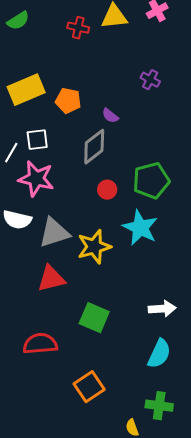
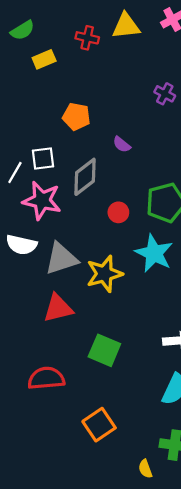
yellow rectangle: (26, 90) -> (44, 59), moved, size x0.6
purple semicircle: (110, 116) -> (122, 144), moved
gray diamond: (94, 147) -> (85, 177), moved

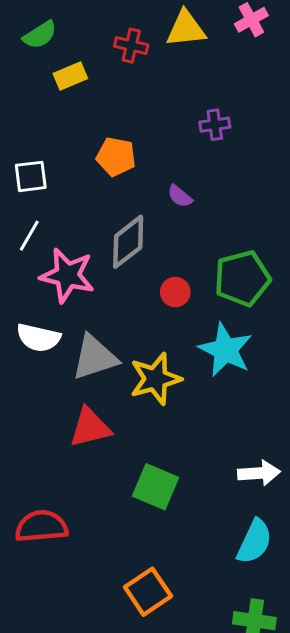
purple cross: (165, 94) -> (215, 125), moved, turned -36
white square: (43, 158) -> (31, 176), moved
red semicircle: (46, 378) -> (41, 526), moved

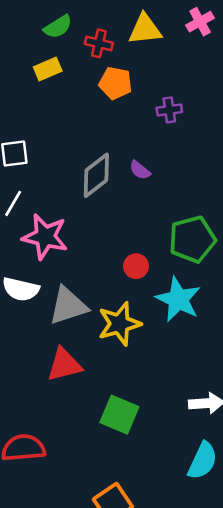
green semicircle: (40, 35) -> (58, 27), moved
orange pentagon: (116, 157) -> (116, 83), moved
gray diamond: (128, 242) -> (96, 175), moved
red circle: (175, 292) -> (136, 266), moved

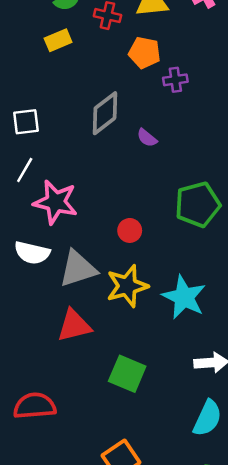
orange pentagon: (116, 83) -> (144, 53), moved
gray diamond: (96, 175) -> (105, 113), moved
red circle: (136, 266) -> (130, 230), moved
cyan star: (178, 299) -> (184, 297), moved

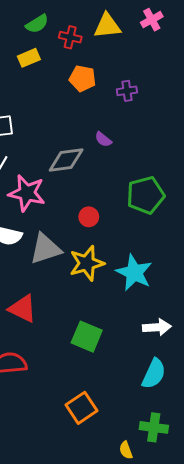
orange pentagon: (144, 53) -> (83, 78), moved
gray diamond: (105, 113) -> (66, 160), moved, turned 30
red triangle: (74, 326) -> (23, 309), moved, turned 40

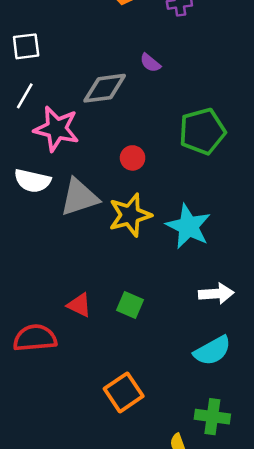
red triangle: (23, 309) -> (79, 305), moved, size x0.7
green square: (87, 337) -> (130, 305), size x0.7
cyan semicircle: (154, 374) -> (212, 351), turned 36

